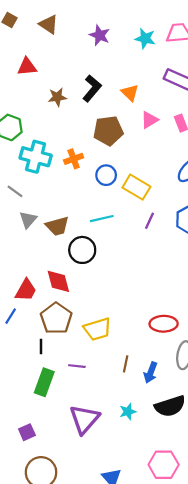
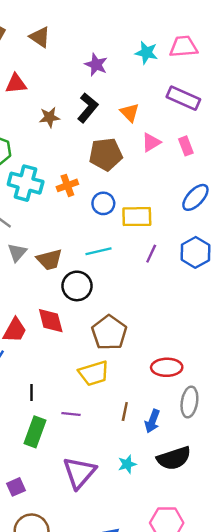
purple star: (100, 35) -> (96, 65), moved
yellow rectangle: (136, 187) -> (137, 217), turned -32
brown pentagon: (56, 318) -> (109, 333), moved

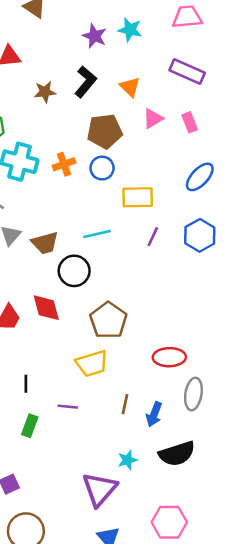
cyan star: (146, 53) -> (130, 30), moved
blue circle: (103, 203) -> (102, 168), moved
green rectangle: (35, 432) -> (30, 426), size x0.7
purple triangle: (79, 473) -> (100, 489), moved

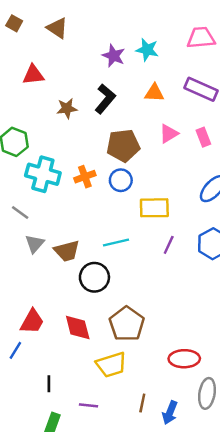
orange triangle: (130, 87) -> (154, 93), moved, turned -42
red diamond: (46, 308) -> (78, 328), moved

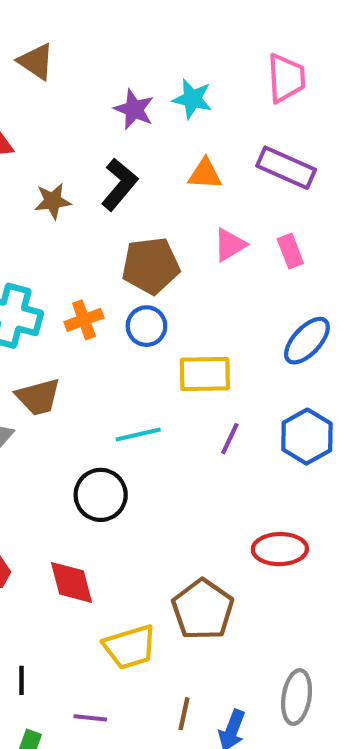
pink trapezoid: (201, 38) -> (286, 78), turned 92
brown trapezoid: (67, 251) -> (38, 397), moved
brown pentagon: (127, 324) -> (203, 610), moved
red ellipse: (184, 359) -> (280, 549), moved

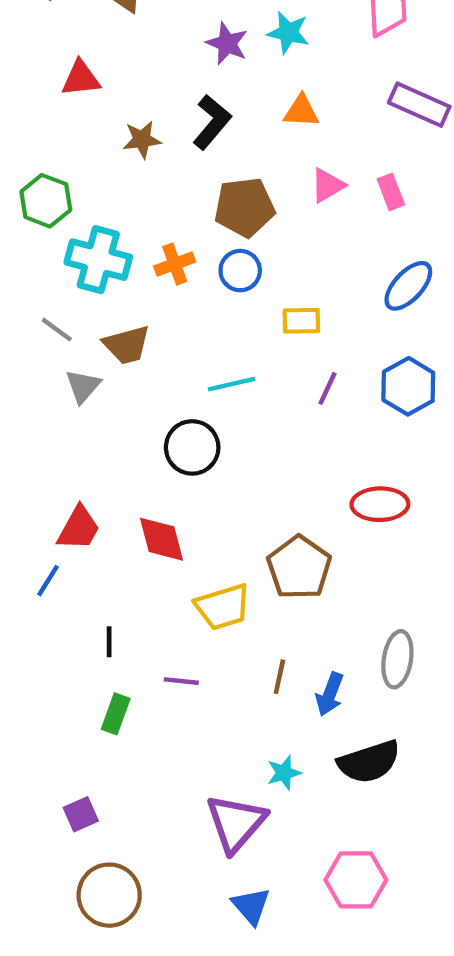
purple rectangle: (286, 168) -> (419, 105), moved
yellow rectangle: (205, 374) -> (301, 321), size x0.7

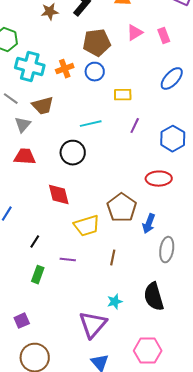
blue hexagon: (408, 386) -> (173, 139), moved
red trapezoid: (79, 528) -> (25, 157), moved, turned -115
black line: (109, 642) -> (35, 242), turned 32
blue arrow: (330, 694) -> (149, 224), moved
black semicircle: (369, 762) -> (154, 297), turned 92

